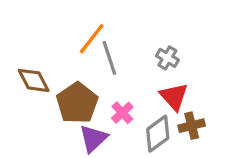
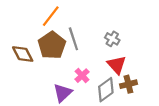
orange line: (92, 39) -> (51, 16), moved
brown pentagon: (77, 103) -> (52, 45), moved

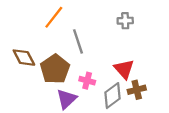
gray cross: (112, 39) -> (125, 21), moved, turned -32
brown pentagon: (52, 45) -> (55, 69), moved
pink cross: (82, 76) -> (87, 81), turned -32

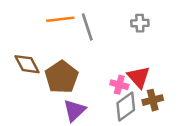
orange line: (54, 17) -> (60, 19), turned 45
gray line: (78, 41) -> (87, 27), moved
pink cross: (87, 81) -> (119, 85), moved

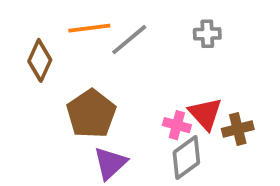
gray line: (87, 27) -> (129, 40), turned 68
brown diamond: (27, 64) -> (40, 60), moved, turned 52
brown cross: (153, 100) -> (238, 129), moved

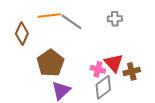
gray line: (129, 40) -> (72, 22), turned 75

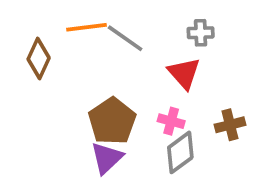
brown pentagon: (50, 63) -> (112, 121), moved
red triangle: (114, 63) -> (184, 73), moved

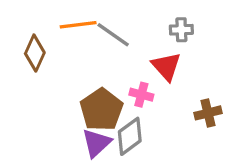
pink cross: (171, 121) -> (141, 95), moved
gray diamond: (180, 152) -> (130, 136), moved

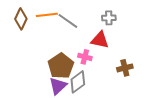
brown diamond: (35, 53) -> (21, 19), moved
red triangle: (166, 66) -> (100, 40), turned -36

